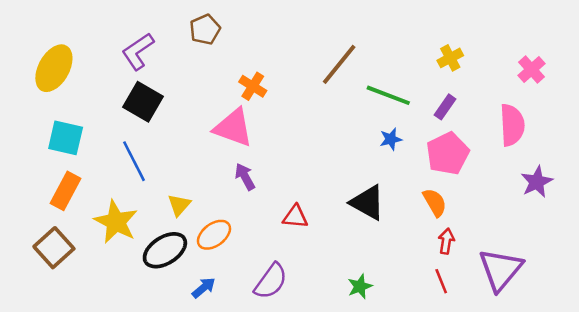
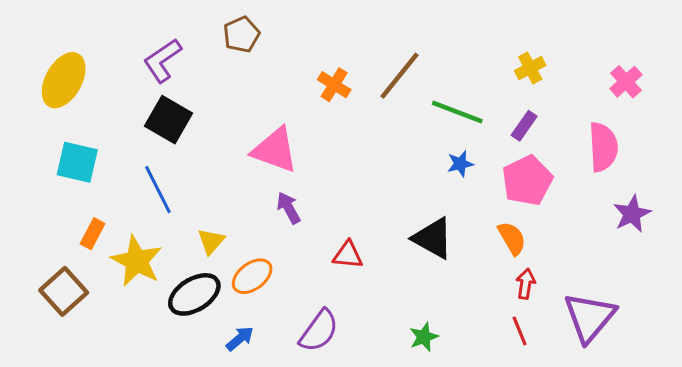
orange cross: (253, 86) -> (334, 85), moved
orange rectangle: (66, 191) -> (93, 234), moved, size x0.7

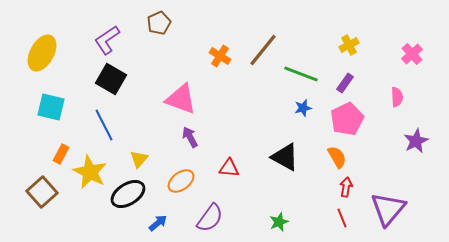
pink semicircle: (603, 147) -> (397, 97), size x0.6
orange ellipse: (252, 276) -> (181, 181), moved

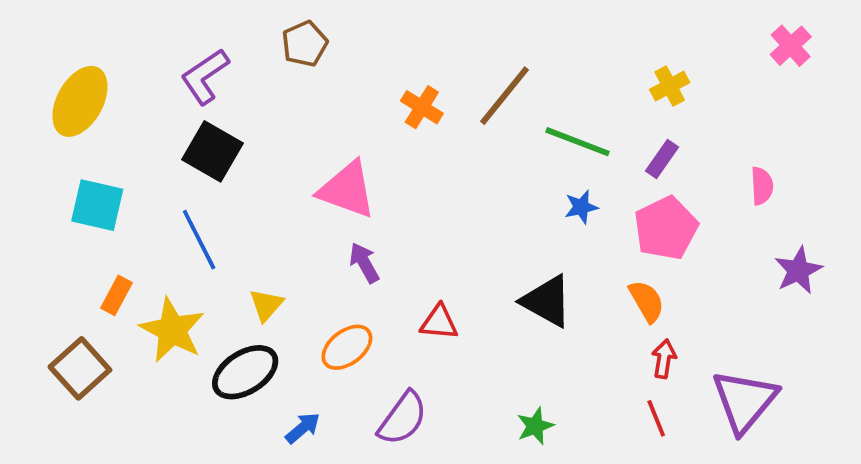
pink cross: (412, 54) -> (791, 46), moved

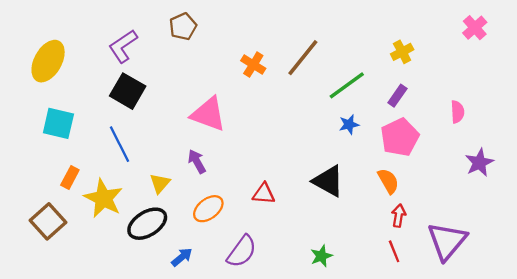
green line: (577, 142) -> (347, 85), turned -57
purple arrow: (364, 263) -> (197, 161), moved

